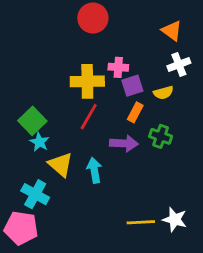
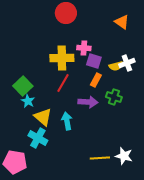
white cross: (179, 65) -> (127, 63), moved
purple square: (132, 86) -> (94, 61), turned 35
cyan cross: (35, 194) -> (38, 138), moved

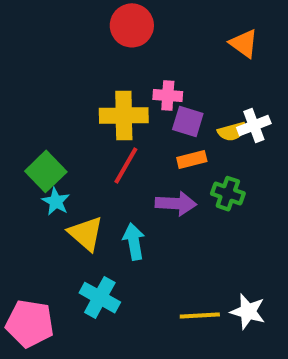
orange rectangle: (96, 80) -> (192, 159), turned 48
cyan cross: (38, 138) -> (100, 298), moved

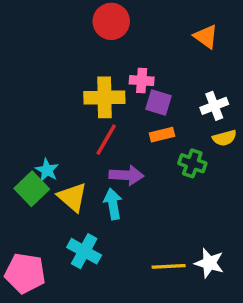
yellow semicircle: (232, 131) -> (224, 138), moved
green square: (46, 171) -> (32, 189), moved
purple arrow: (176, 204) -> (126, 175), moved

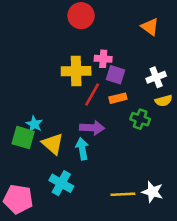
red line: (106, 140) -> (92, 94), moved
green square: (32, 189) -> (23, 138), turned -30

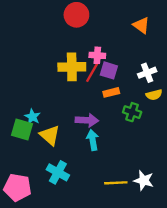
red line: (92, 94) -> (93, 72), moved
cyan arrow: (82, 149) -> (93, 140), moved

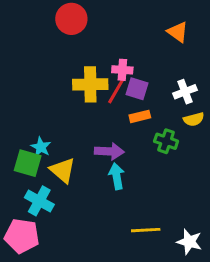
red circle: (76, 15) -> (71, 19), moved
cyan cross: (58, 172) -> (39, 201), moved
white star: (144, 180) -> (189, 242), moved

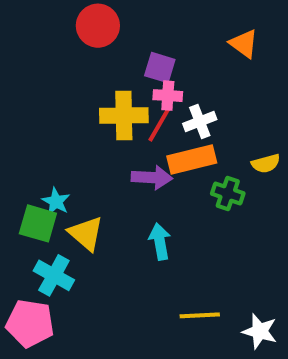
purple square: (137, 89) -> (160, 68), moved
white cross: (185, 92) -> (200, 122), moved
orange rectangle: (140, 116) -> (192, 160), size x1.6
purple arrow: (109, 151) -> (152, 178), moved

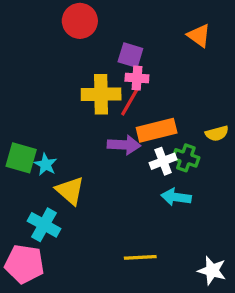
white cross: (200, 122) -> (163, 161), moved
green square: (38, 223) -> (21, 158), moved
cyan arrow: (160, 241) -> (176, 197), moved, turned -72
yellow line: (200, 315) -> (140, 257), moved

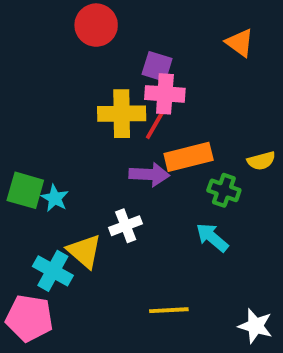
pink cross: (137, 78) -> (165, 94), size x1.4
white cross: (163, 161) -> (126, 226), moved
yellow triangle: (70, 191) -> (84, 251), moved
cyan arrow: (176, 197) -> (212, 237), turned 32

